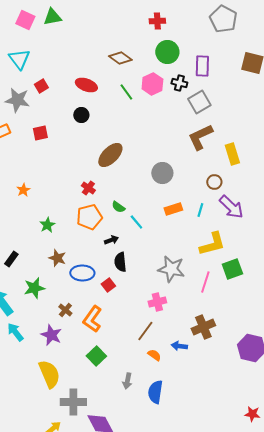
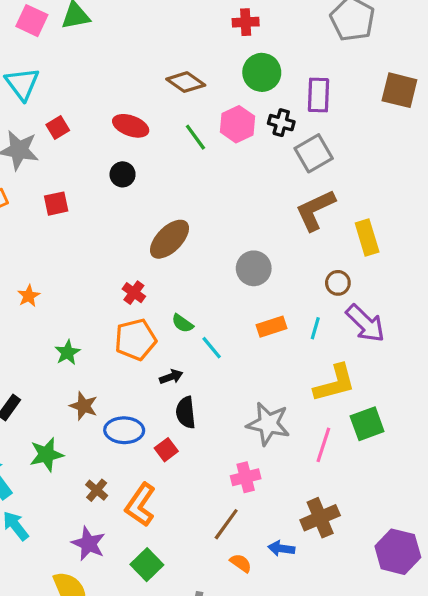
purple star: (51, 335) -> (89, 544), moved

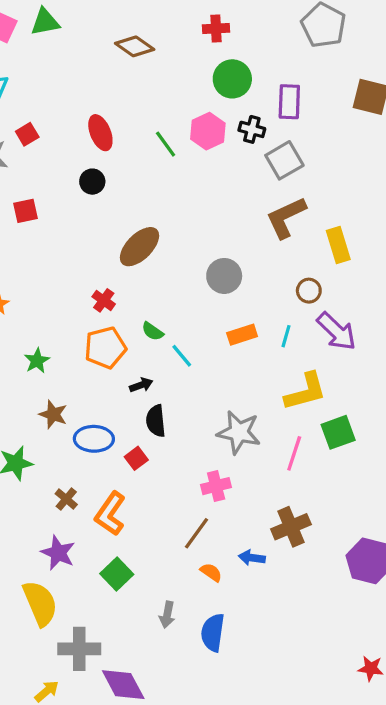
brown diamond: (186, 82) -> (135, 46), moved
red ellipse: (131, 126) -> (100, 133), turned 48

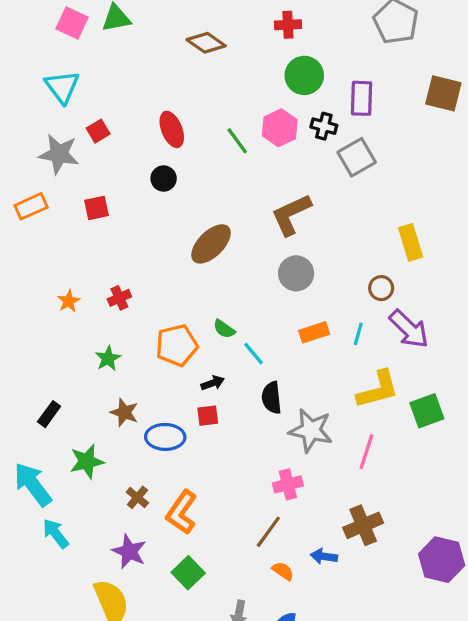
brown L-shape: (286, 217) -> (291, 214), moved
red cross: (104, 300) -> (119, 298), moved, turned 30
black semicircle: (156, 421) -> (272, 398), moved
green square: (338, 432) -> (427, 411), moved
red square: (136, 458) -> (208, 416), moved, turned 30

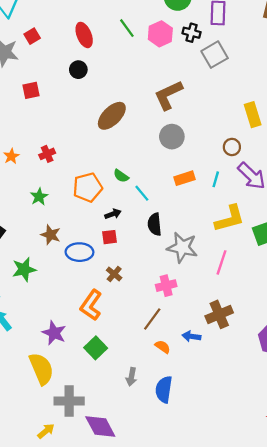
green line: (237, 141) -> (127, 28), moved
brown cross: (137, 497) -> (114, 274), moved

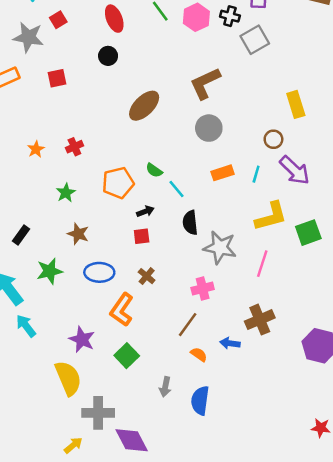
blue ellipse: (79, 252) -> (99, 272), moved

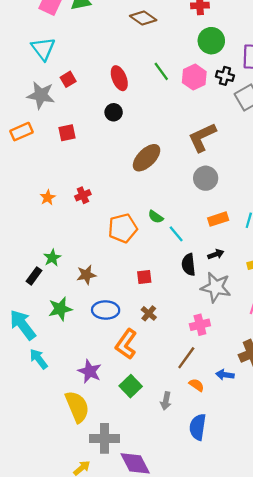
green star: (66, 193) -> (52, 258), moved
black arrow: (145, 211) -> (216, 254), moved
brown star: (78, 234) -> (86, 275), turned -30
gray arrow: (165, 387) -> (166, 401), moved

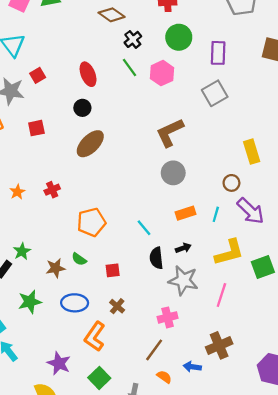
black cross: (225, 76) -> (133, 39), moved, turned 36
brown ellipse: (147, 158) -> (90, 144), moved
green semicircle: (156, 217) -> (79, 259), moved

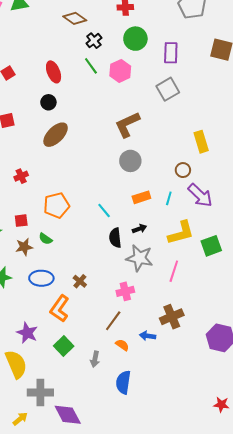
red square: (113, 270) -> (21, 221), moved

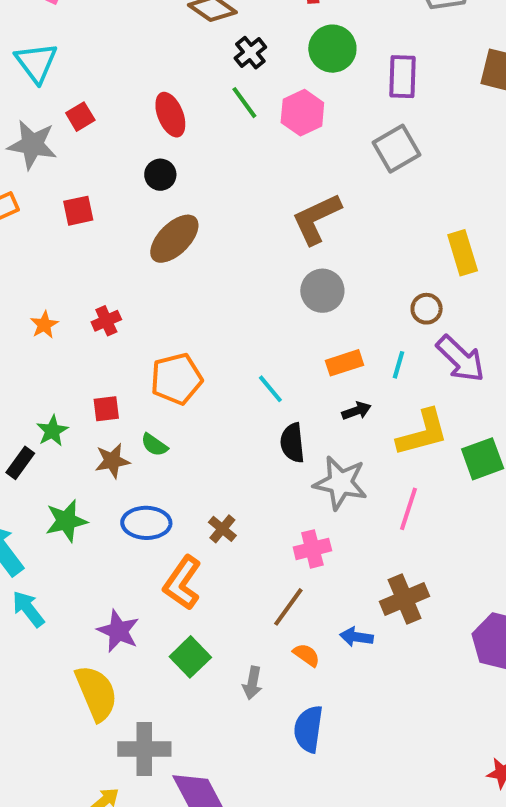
black arrow: (139, 229) -> (356, 411), moved

